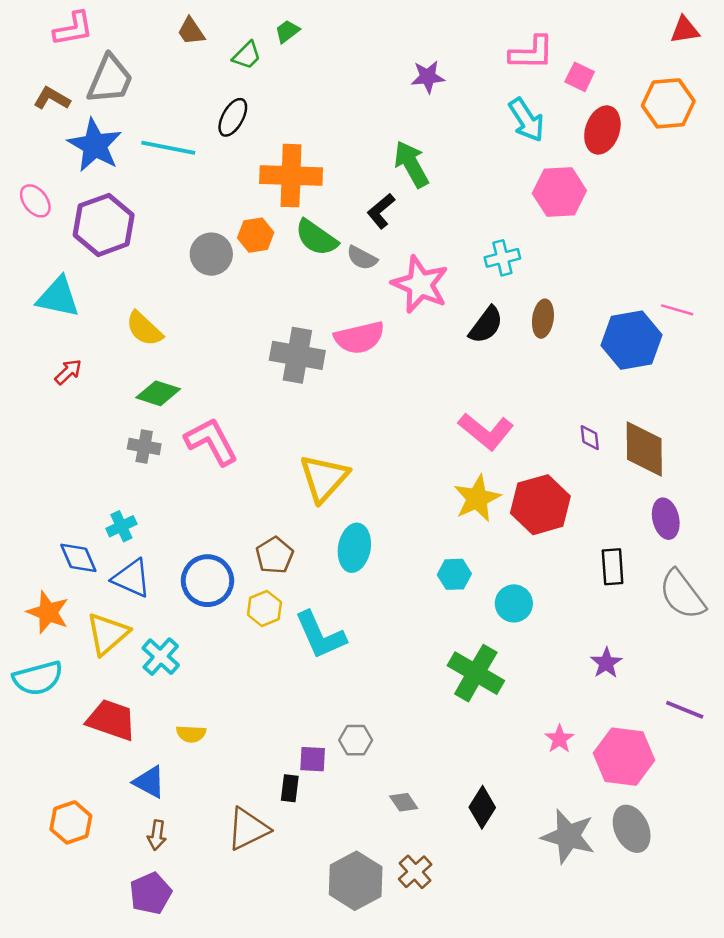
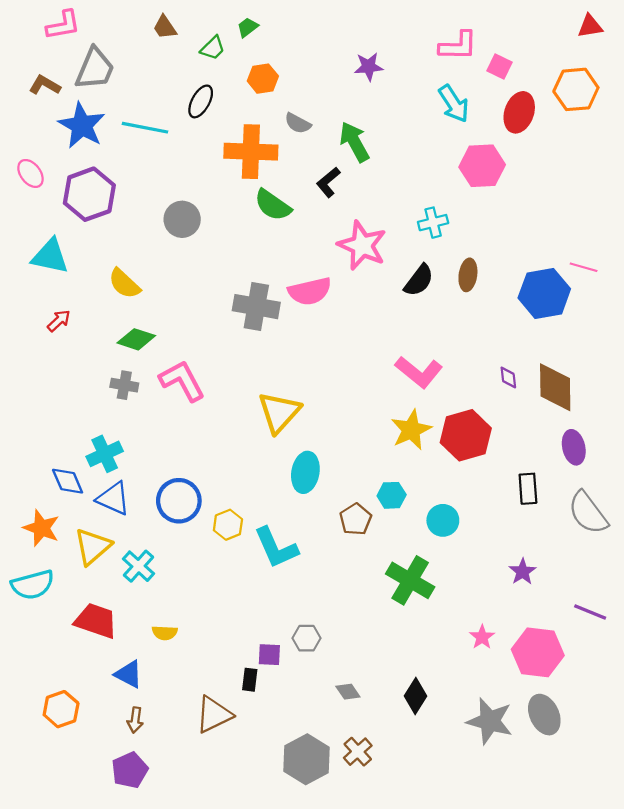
orange hexagon: (256, 235) -> (263, 79), moved
gray semicircle: (362, 258) -> (298, 123), moved
cyan cross: (121, 526) -> (105, 454), size x1.4
brown pentagon: (275, 555) -> (356, 519), moved

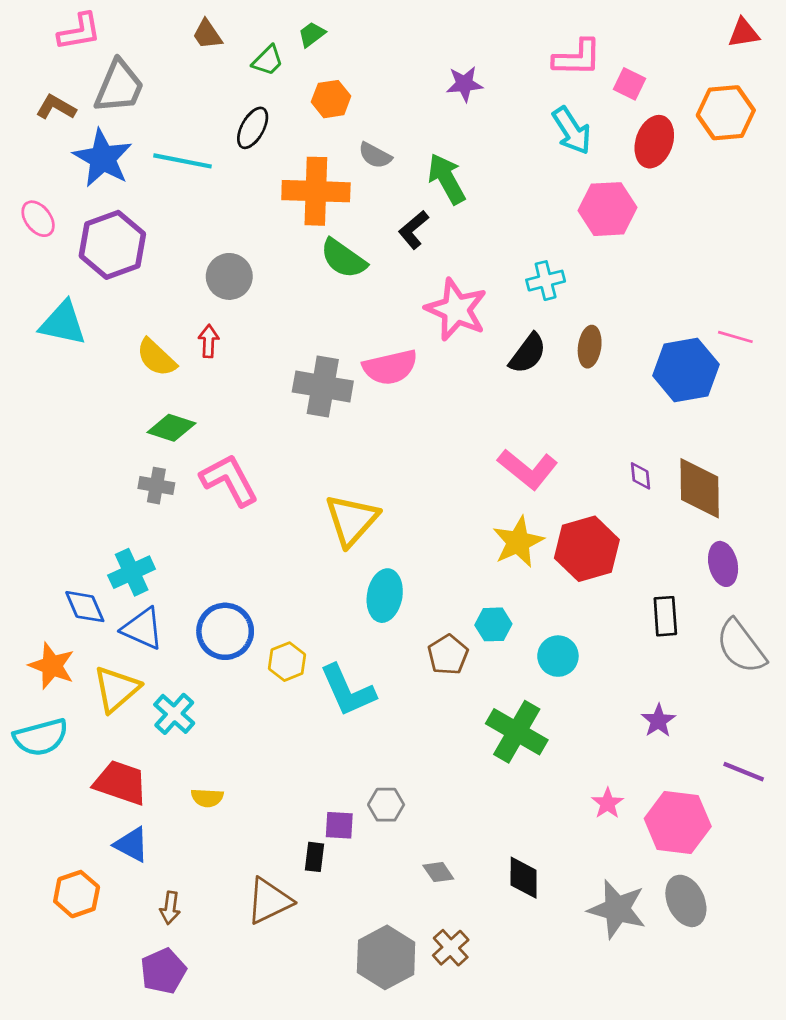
red arrow: (59, 321) -> (209, 341), moved, turned -45
blue triangle: (129, 674) -> (132, 845), moved
black diamond: (416, 696) -> (524, 878), turned -32

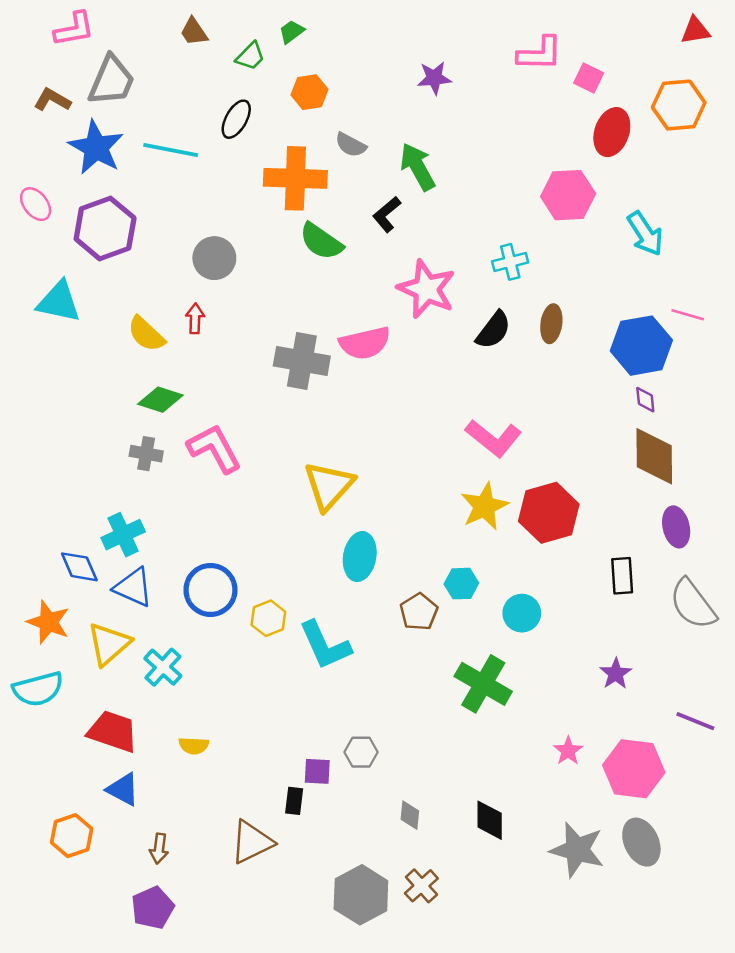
cyan arrow: (572, 131) -> (645, 234), moved
purple diamond: (641, 476) -> (645, 400), moved
gray diamond: (438, 872) -> (410, 815), turned 40

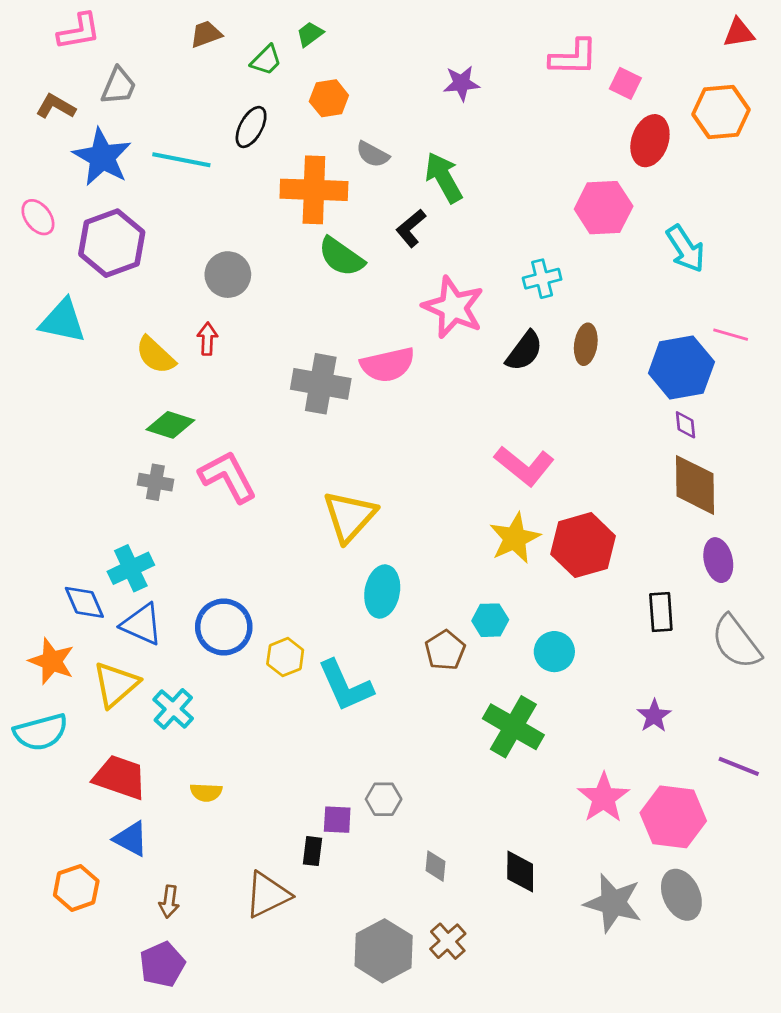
brown trapezoid: (194, 32) -> (206, 34), turned 104
gray trapezoid: (111, 81) -> (119, 86), size x0.7
pink star: (568, 751) -> (604, 798), size x1.6

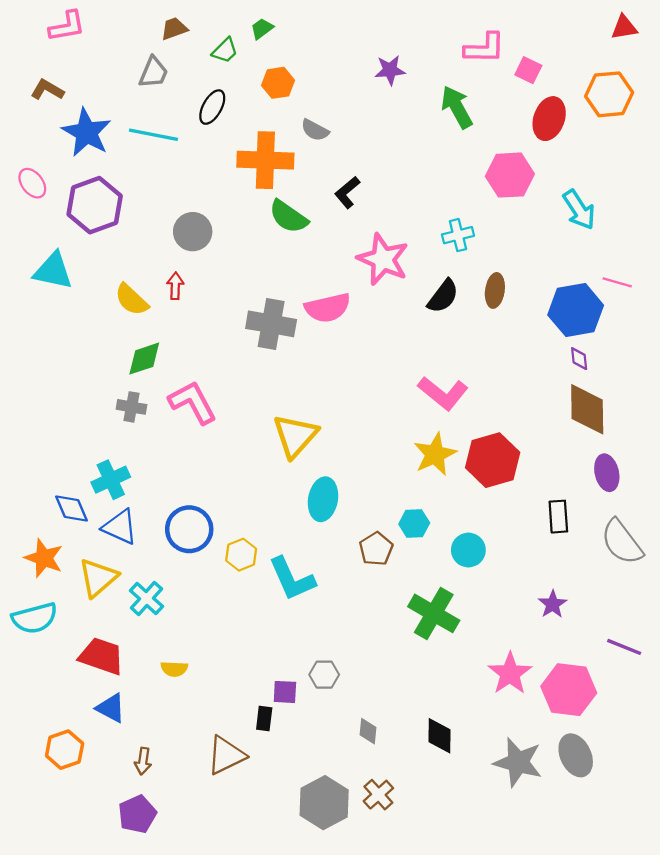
gray trapezoid: (119, 86) -> (153, 72), moved
green arrow: (444, 178) -> (457, 107), moved
green diamond: (170, 425) -> (144, 359), turned -36

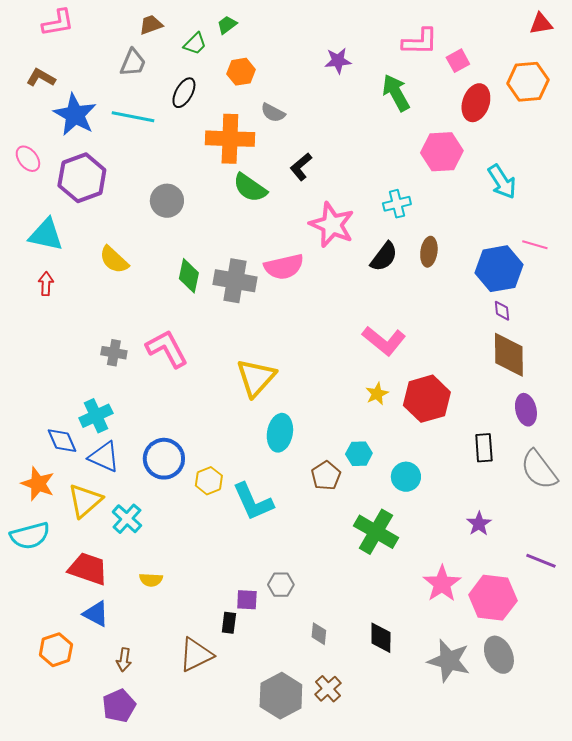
pink square: (528, 70) -> (458, 61), turned 35
red arrow: (175, 286) -> (46, 284), moved
green diamond: (144, 359) -> (189, 276), moved, turned -60
yellow star: (435, 454) -> (377, 394), size x0.6

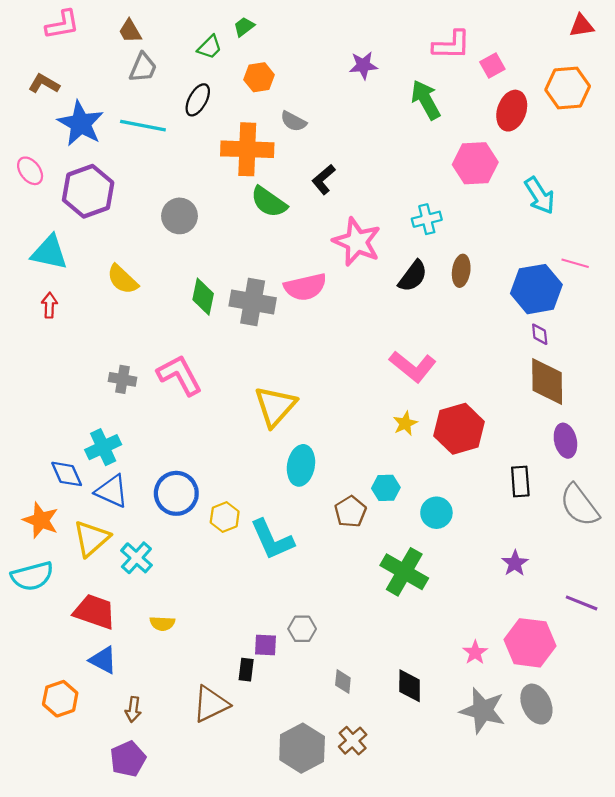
brown trapezoid: (151, 25) -> (130, 31), moved, turned -100
pink star: (442, 584) -> (475, 652), moved, size x0.6

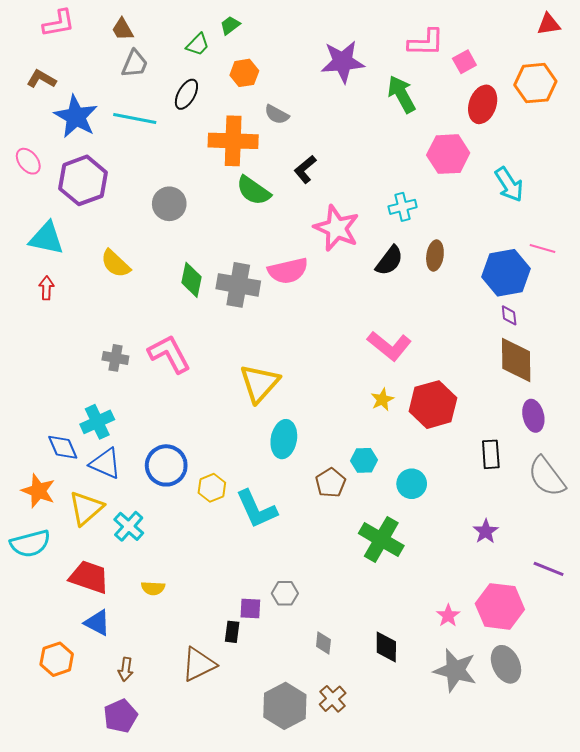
purple star: (363, 65) -> (343, 62), size x1.6

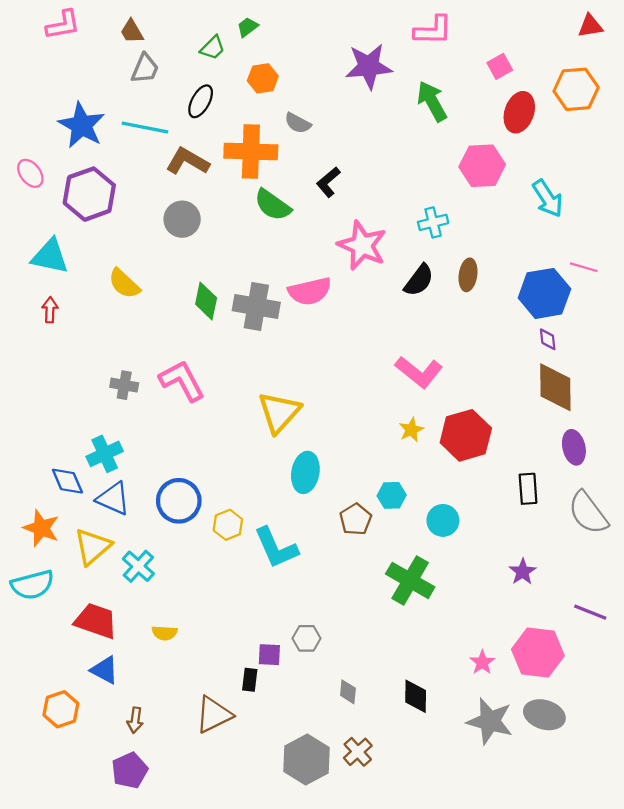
pink L-shape: (426, 43) -> (433, 30), moved
brown L-shape: (41, 79) -> (188, 161), moved, size x1.4
gray ellipse: (506, 664) -> (544, 715), turned -48

